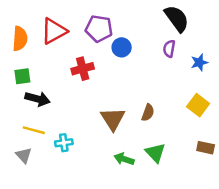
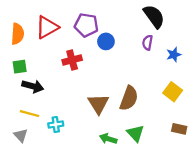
brown semicircle: (148, 113) -> (129, 98), size x1.6

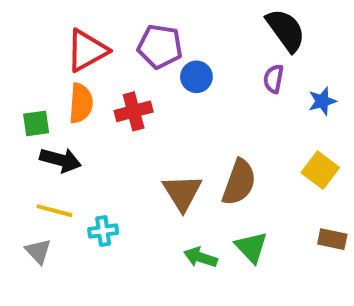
orange semicircle: (17, 34) -> (81, 103), moved

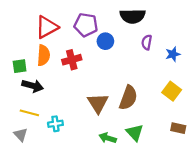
black semicircle: (286, 30) -> (133, 16), moved, turned 125

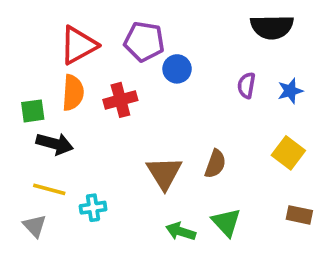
black semicircle: (133, 16) -> (272, 27), moved
purple semicircle: (147, 42) -> (246, 85), moved
brown semicircle: (128, 98) -> (215, 164), size x0.7

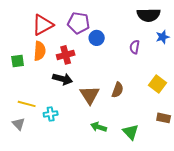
blue star: (290, 91) -> (163, 37), moved
black arrow: (55, 144) -> (63, 79), moved
green triangle: (226, 222) -> (131, 132), moved

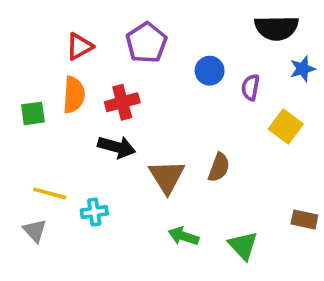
purple pentagon: (79, 23) -> (146, 43), turned 30
red triangle: (43, 25) -> (79, 46), size x0.7
blue circle: (97, 38) -> (210, 71), moved
yellow square: (158, 84) -> (286, 126), moved

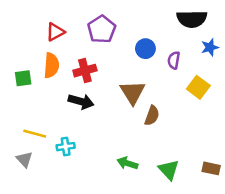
brown triangle: (167, 177) -> (133, 92), moved
brown rectangle: (304, 219) -> (211, 168), moved

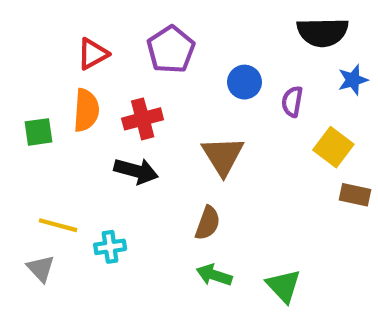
brown semicircle: (152, 116) -> (208, 223), moved
brown rectangle: (211, 168) -> (355, 195), moved

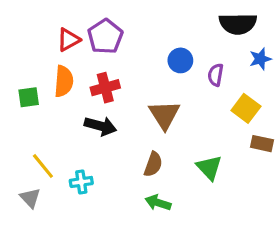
purple pentagon: (171, 50) -> (105, 36), moved
yellow line: (58, 225) -> (43, 166), turned 36
green triangle: (284, 286) -> (209, 168), moved

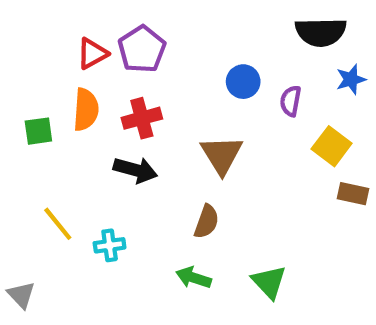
green triangle: (209, 168) -> (269, 282), moved
gray triangle: (30, 198) -> (21, 295), moved
green arrow: (158, 203) -> (194, 278), moved

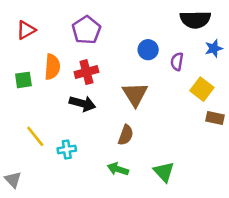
red triangle: (92, 54) -> (26, 30), moved

